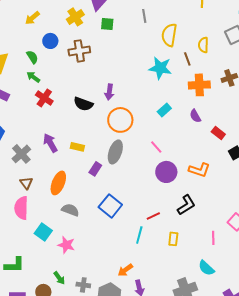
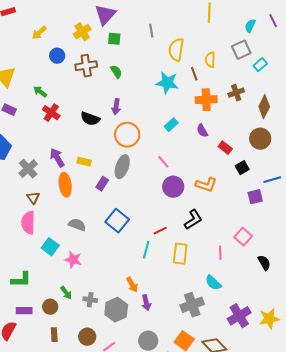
green semicircle: (32, 57) -> (116, 72), moved
orange ellipse: (58, 183) -> (65, 185), moved, turned -30
yellow rectangle: (173, 239) -> (180, 254), size x1.5
orange arrow: (125, 270) -> (132, 285), turned -84

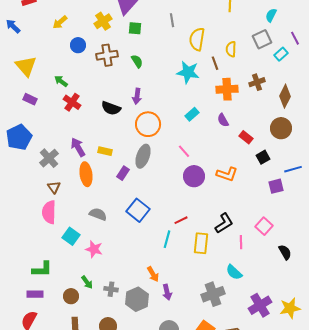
purple line: (273, 21) -> (295, 38), moved
black L-shape: (193, 220) -> (224, 223), moved
purple rectangle: (24, 311) -> (35, 294), moved

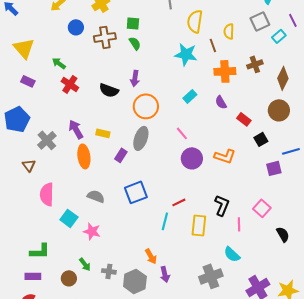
green square: (135, 28) -> (133, 23), moved
brown triangle: (54, 187) -> (29, 165), moved
blue square: (138, 210) -> (136, 192), turned 30
black L-shape: (224, 223) -> (222, 205), turned -35

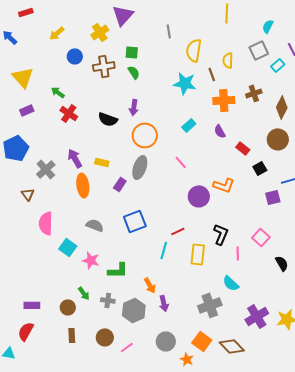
purple rectangle: (28, 81) -> (27, 110), turned -48
purple circle: (192, 158) -> (199, 196), moved
green L-shape: (40, 251) -> (118, 270), moved

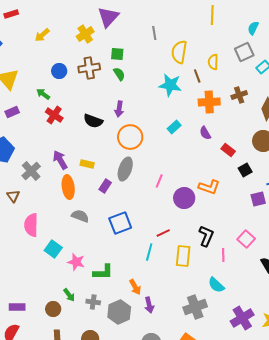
blue circle: (75, 56) -> (59, 71), moved
pink line: (181, 162) -> (159, 181), moved, turned 64
gray semicircle: (95, 225) -> (80, 216), moved

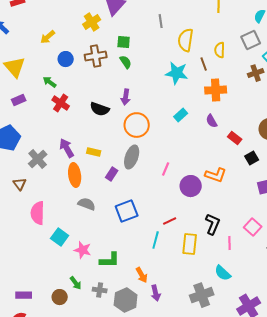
yellow arrow: (42, 35) -> (48, 37), moved
brown cross: (239, 95) -> (256, 73), moved

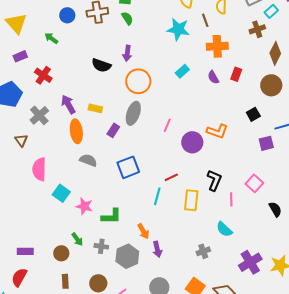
red cross: (61, 103) -> (43, 75), moved
red rectangle: (235, 138) -> (236, 74), moved, turned 72
gray cross: (202, 295) -> (203, 251), size x0.6

